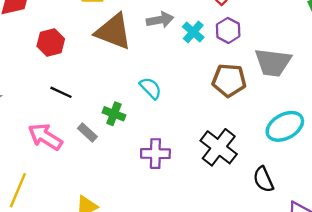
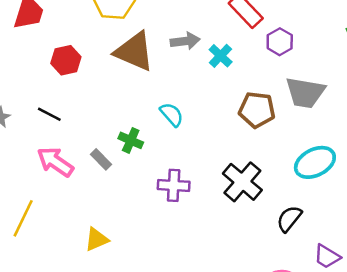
purple hexagon: (228, 30) -> (280, 42), moved
black line: (61, 92) -> (49, 114), moved
black semicircle: (263, 179) -> (289, 219), turned 60

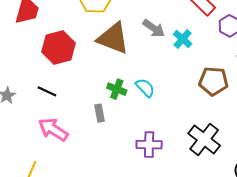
gray arrow: (185, 41) -> (154, 28), turned 45
red hexagon: (66, 60) -> (59, 47), size x1.4
green cross: (131, 140) -> (117, 89), moved
gray rectangle: (101, 159) -> (100, 113), moved, turned 36

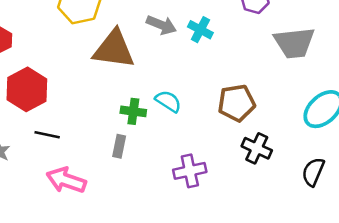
red hexagon: (59, 47) -> (27, 89), moved
brown pentagon: (214, 81) -> (236, 103), moved
gray rectangle: (100, 113) -> (119, 146), turned 36
black cross: (204, 139) -> (257, 148), size x0.7

